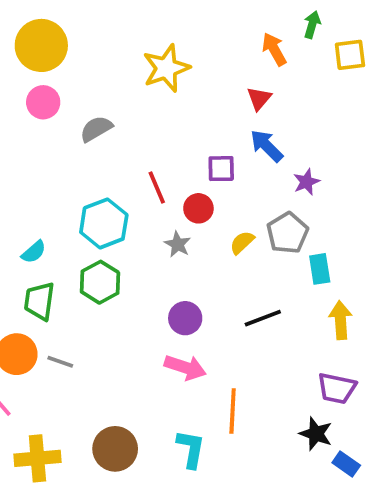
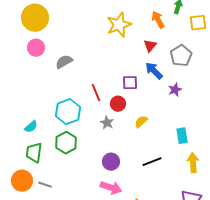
yellow star: (166, 68) -> (119, 25), moved
gray pentagon: (287, 233) -> (181, 56), moved

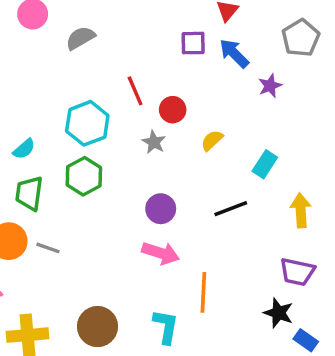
gray pentagon: (181, 56) -> (301, 38), moved
purple square: (130, 83) -> (193, 43), moved
cyan rectangle: (182, 136) -> (265, 164), moved, turned 42

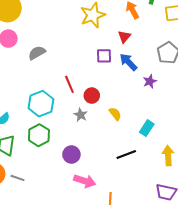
yellow semicircle: (212, 140) -> (115, 114), turned 96
purple circle: (161, 209) -> (71, 155), moved

